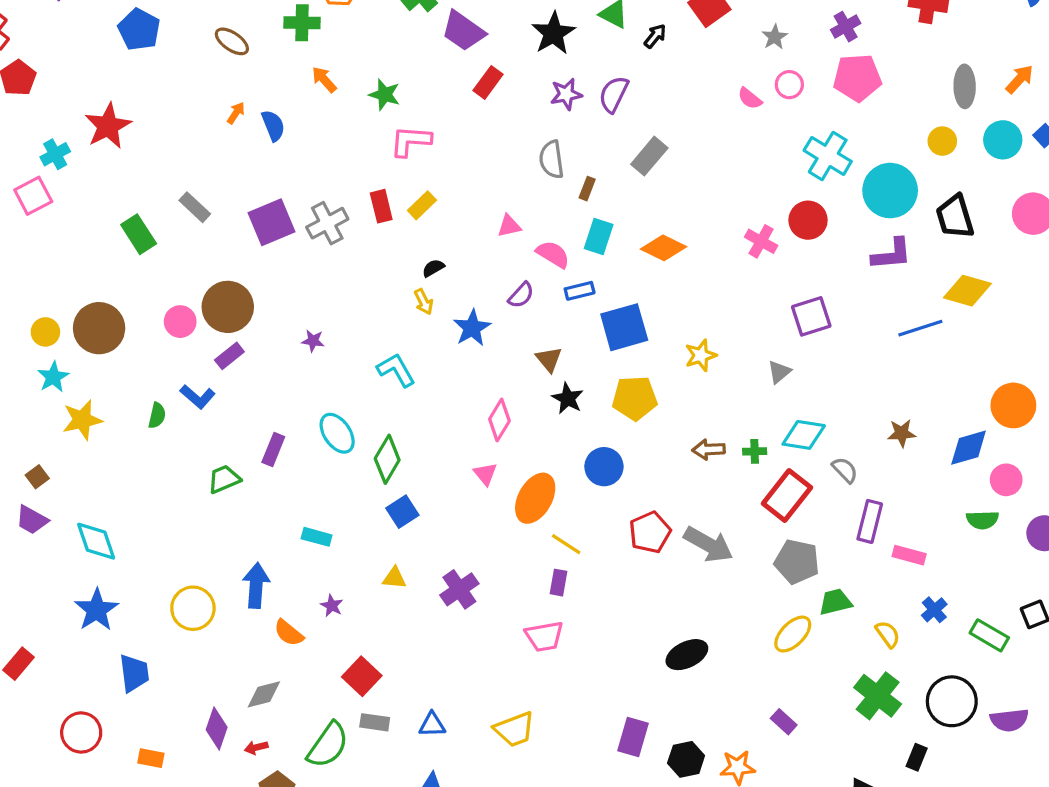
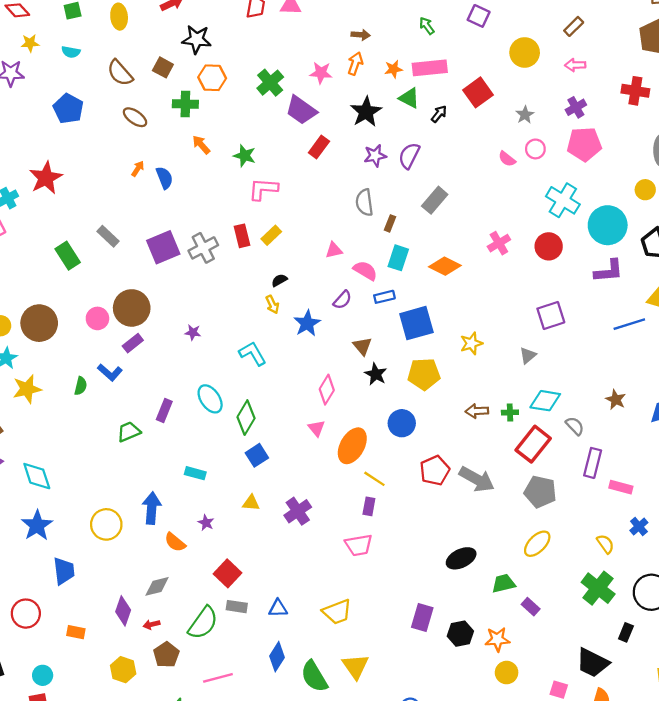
pink cross: (761, 241) -> (499, 243), moved, turned 30
brown star: (902, 433) -> (616, 400), turned 30
green trapezoid: (835, 602) -> (504, 583), moved

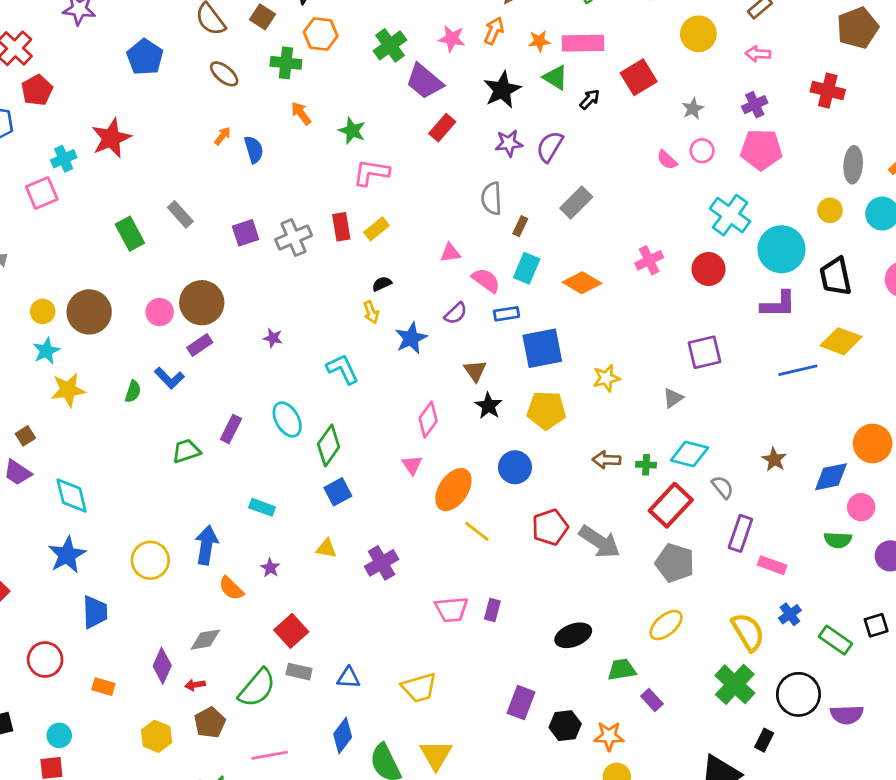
purple square: (163, 247) -> (246, 233), size x0.7
purple rectangle: (369, 506) -> (492, 610), moved
yellow semicircle: (605, 544) -> (748, 632), size x1.6

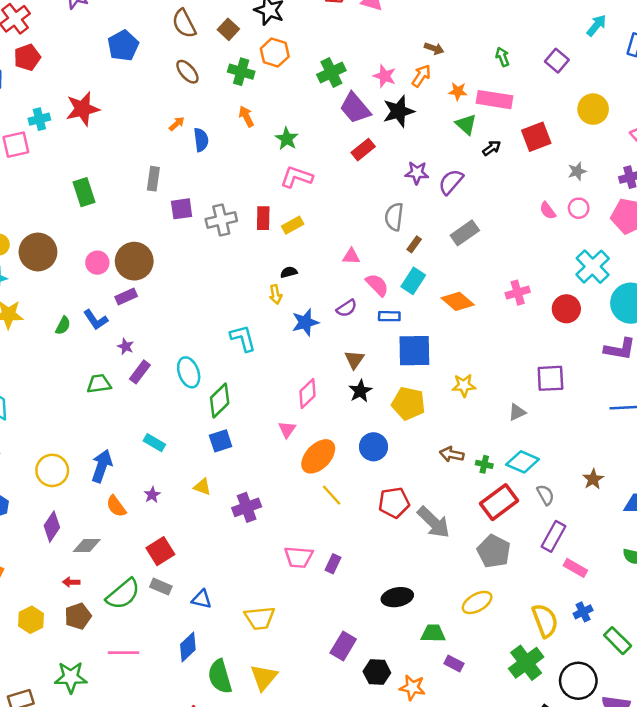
black star: (502, 90) -> (399, 111), moved
gray rectangle: (180, 214) -> (153, 179), moved, turned 40
purple star: (273, 338) -> (126, 346), moved
purple diamond: (162, 666) -> (52, 527), moved
purple rectangle: (652, 700) -> (454, 664), turned -30

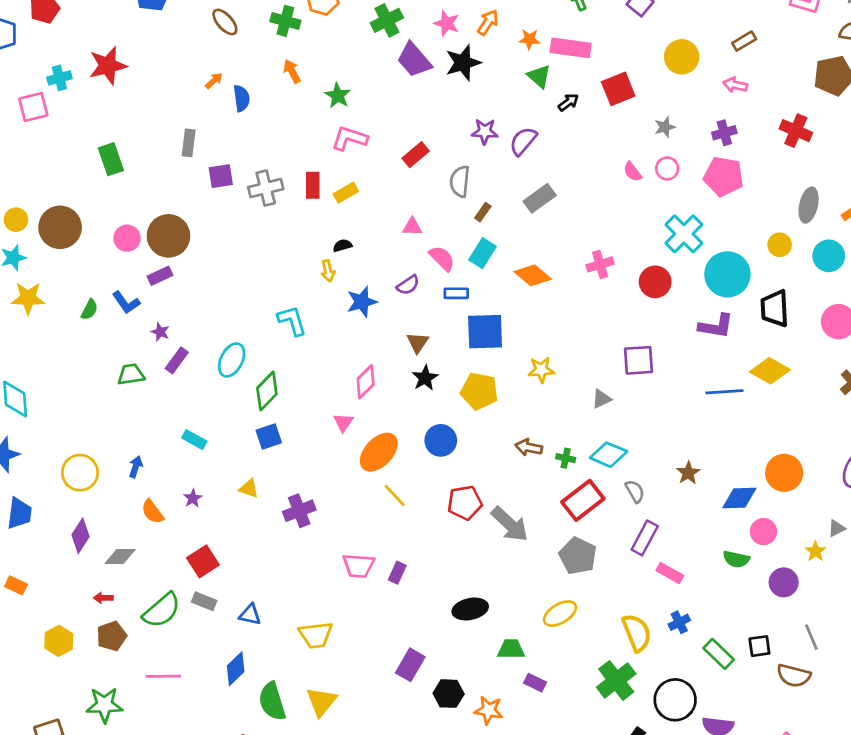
red rectangle: (363, 150) -> (416, 155), moved
cyan ellipse: (189, 372) -> (232, 360), turned 48
blue arrow: (102, 466) -> (136, 467), size x0.6

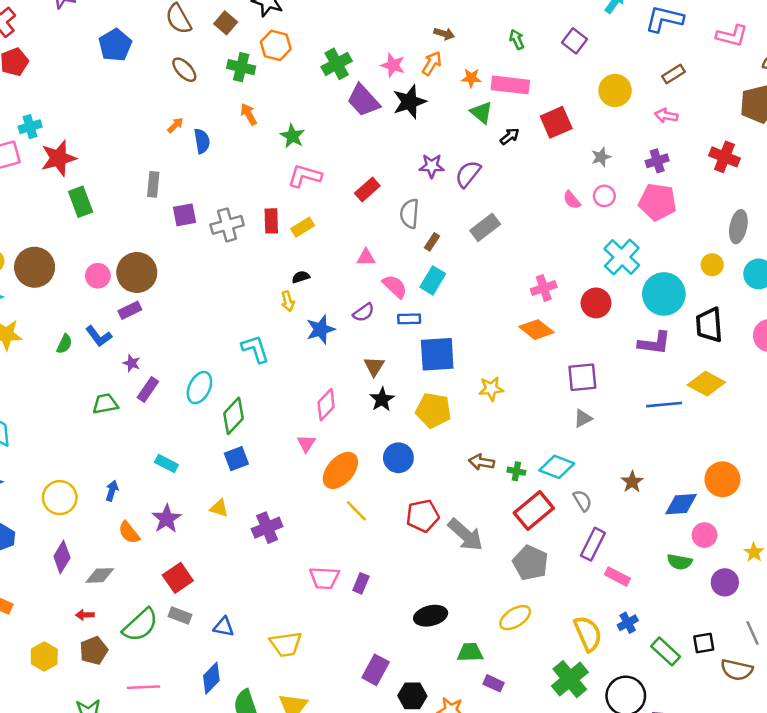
red star: (108, 66) -> (59, 158), moved
orange diamond: (533, 275) -> (536, 330), moved
gray triangle: (601, 399) -> (583, 418), moved
purple star: (193, 498) -> (167, 519), size x1.6

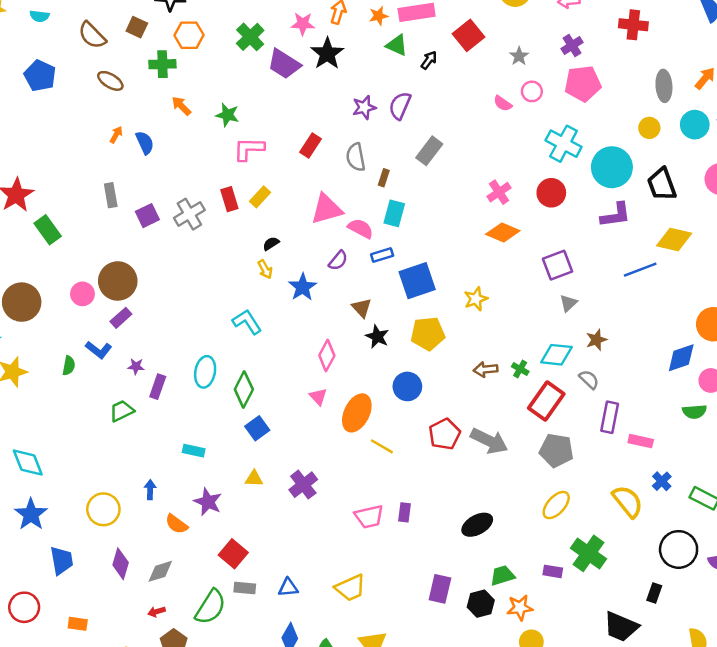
pink triangle: (366, 257) -> (326, 209), size x1.8
green cross: (516, 471) -> (520, 369), turned 35
brown star: (632, 482) -> (596, 340), moved, turned 30
green trapezoid: (470, 652) -> (502, 575), moved
green cross: (570, 679) -> (588, 553), moved

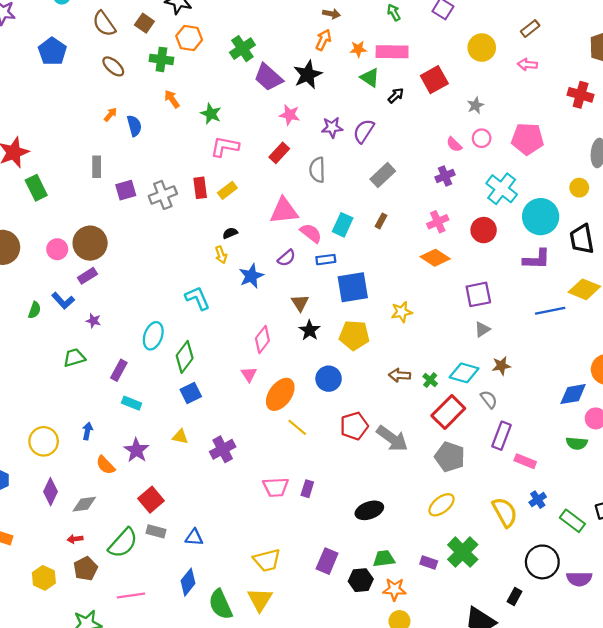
pink star: (303, 24) -> (290, 115), moved
purple cross: (572, 45) -> (445, 176), moved
brown rectangle: (384, 178) -> (381, 221), moved
purple rectangle: (158, 387) -> (119, 370), moved
yellow trapezoid: (350, 588) -> (267, 560), moved

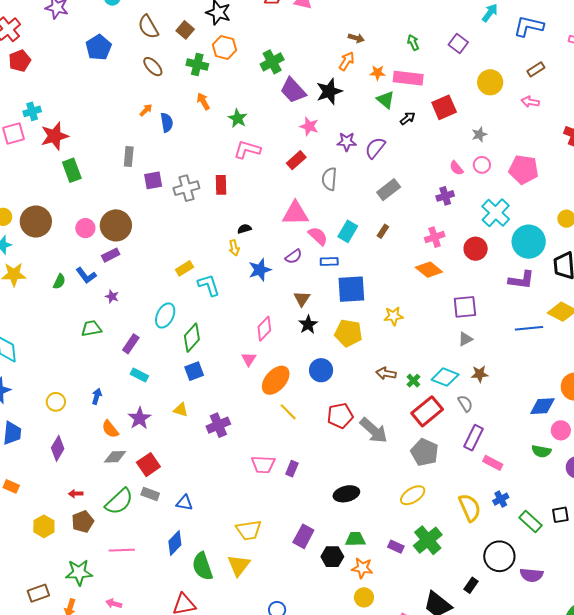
yellow rectangle: (227, 190) -> (185, 268), moved
yellow circle: (44, 441) -> (56, 402), size x0.7
gray diamond: (84, 504) -> (115, 457), moved

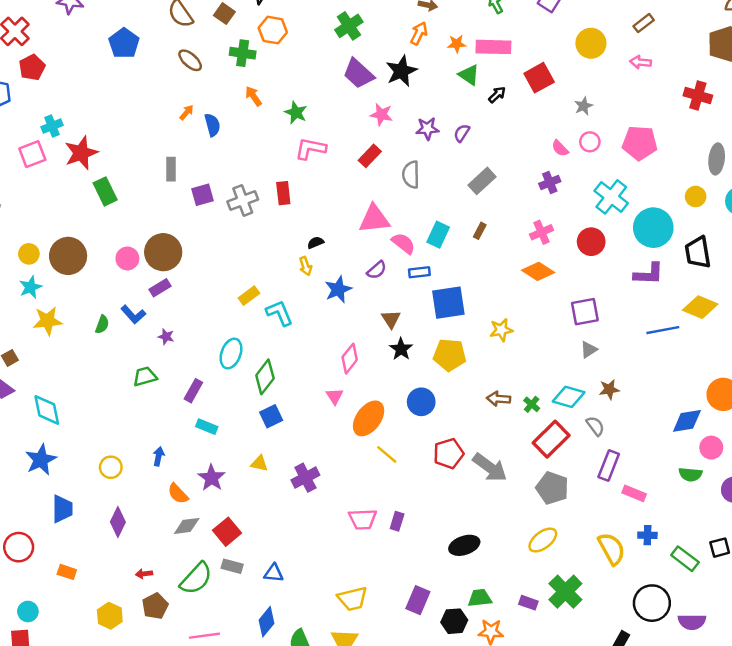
green cross: (272, 62) -> (349, 26), moved
purple semicircle: (375, 148) -> (462, 133), size x0.7
blue cross: (501, 499) -> (647, 535), turned 35

